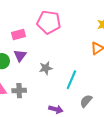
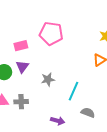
gray semicircle: (86, 101) -> (88, 113), turned 72

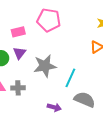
gray star: (48, 79) -> (45, 66), size x1.6
gray semicircle: (88, 113) -> (85, 100), size x1.5

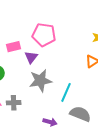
purple triangle: (19, 53) -> (31, 57), moved

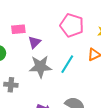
pink pentagon: (44, 35) -> (72, 25), moved
cyan line: (66, 92) -> (67, 64), moved

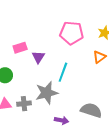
cyan line: (67, 64) -> (63, 72), moved
gray star: (40, 67) -> (47, 93), moved

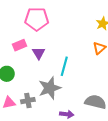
pink pentagon: (72, 33) -> (37, 19), moved

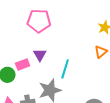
pink rectangle: (20, 45) -> (23, 64), moved

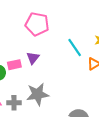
cyan line: (65, 69) -> (75, 48), moved, turned -60

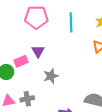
cyan line: (75, 48) -> (71, 22), moved, turned 42
gray star: (38, 94) -> (51, 76), moved, size x0.7

